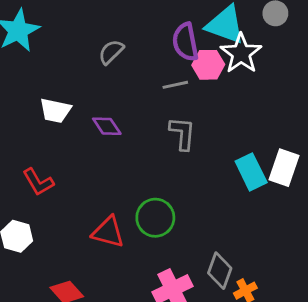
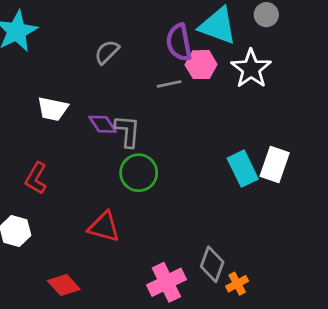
white star: (241, 53) -> (251, 69), moved
gray L-shape: (182, 133) -> (128, 131), moved
red L-shape: (38, 182) -> (36, 178), turned 60
green circle: (155, 218) -> (139, 173), moved

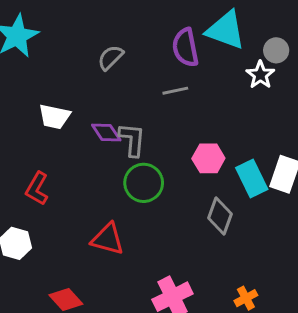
gray circle: (266, 15) -> (276, 50), moved
pink hexagon: (201, 65) -> (208, 158), moved
white star: (251, 69) -> (260, 75), size x0.7
gray diamond: (212, 264) -> (220, 216), moved

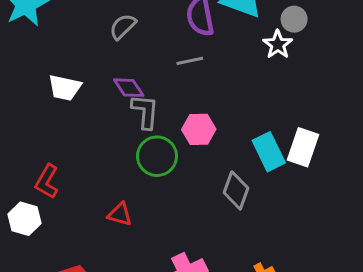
purple diamond: (106, 132) -> (129, 88), moved
pink hexagon: (208, 158) -> (199, 129), moved
red L-shape: (37, 189) -> (47, 182), moved
red triangle: (108, 239) -> (120, 214), size x0.7

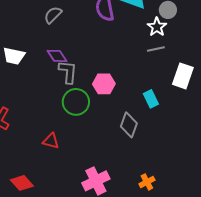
gray line: (190, 61) -> (156, 49), moved
white rectangle: (303, 147) -> (183, 76), moved
cyan rectangle: (269, 152) -> (151, 99), size x0.7

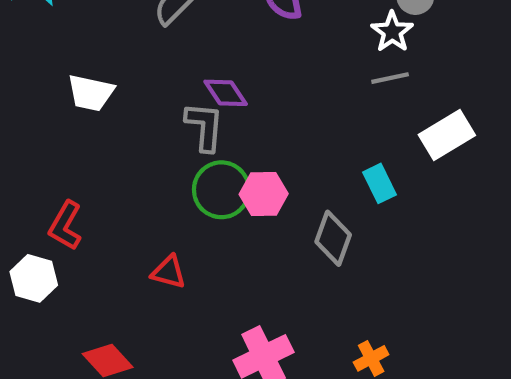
purple diamond: (57, 56) -> (226, 93), moved
white rectangle: (183, 76) -> (447, 135), turned 40
pink hexagon: (104, 84) -> (264, 194), moved

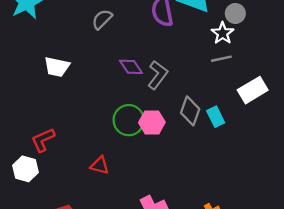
gray L-shape: (205, 127) -> (158, 75), moved, turned 32
red L-shape: (65, 226) -> (43, 140), turned 36
gray diamond: (333, 238) -> (190, 111), moved

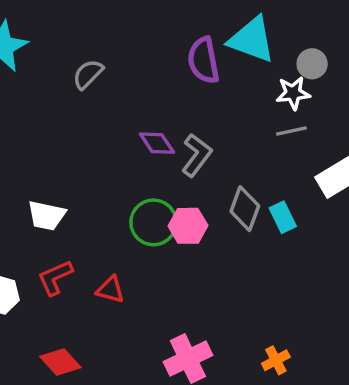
gray semicircle: (102, 19) -> (88, 74), moved
white star: (223, 33) -> (293, 93), turned 30
white trapezoid: (57, 67) -> (47, 215), moved
red L-shape: (43, 140) -> (55, 278), moved

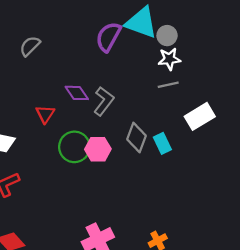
purple semicircle: (203, 60) -> (108, 37), turned 40
gray circle: (312, 64) -> (167, 36), moved
red triangle: (110, 290) -> (45, 114), moved, turned 48

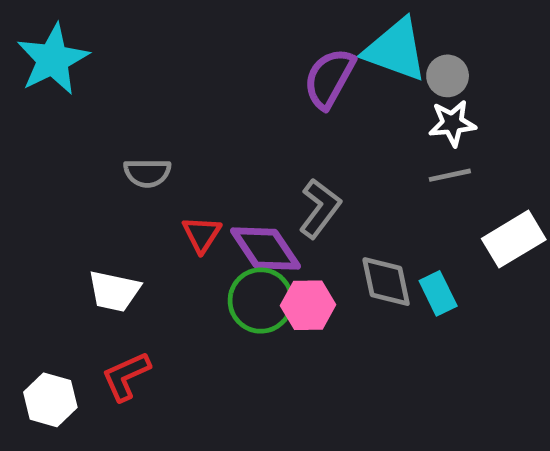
gray semicircle: (30, 46) -> (147, 173), moved, turned -135
purple diamond: (77, 93) -> (265, 249), moved, size x1.4
gray diamond: (137, 138) -> (386, 282), turned -32

